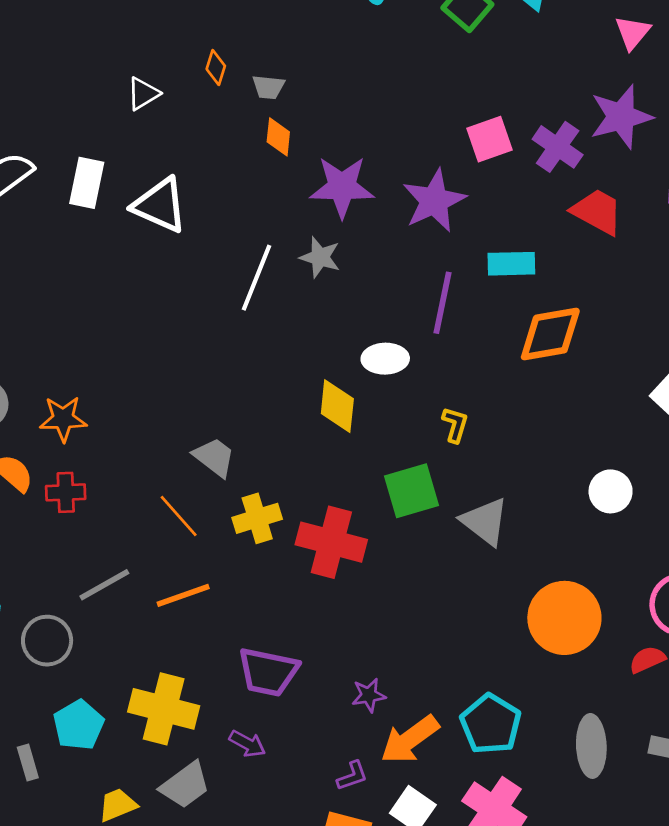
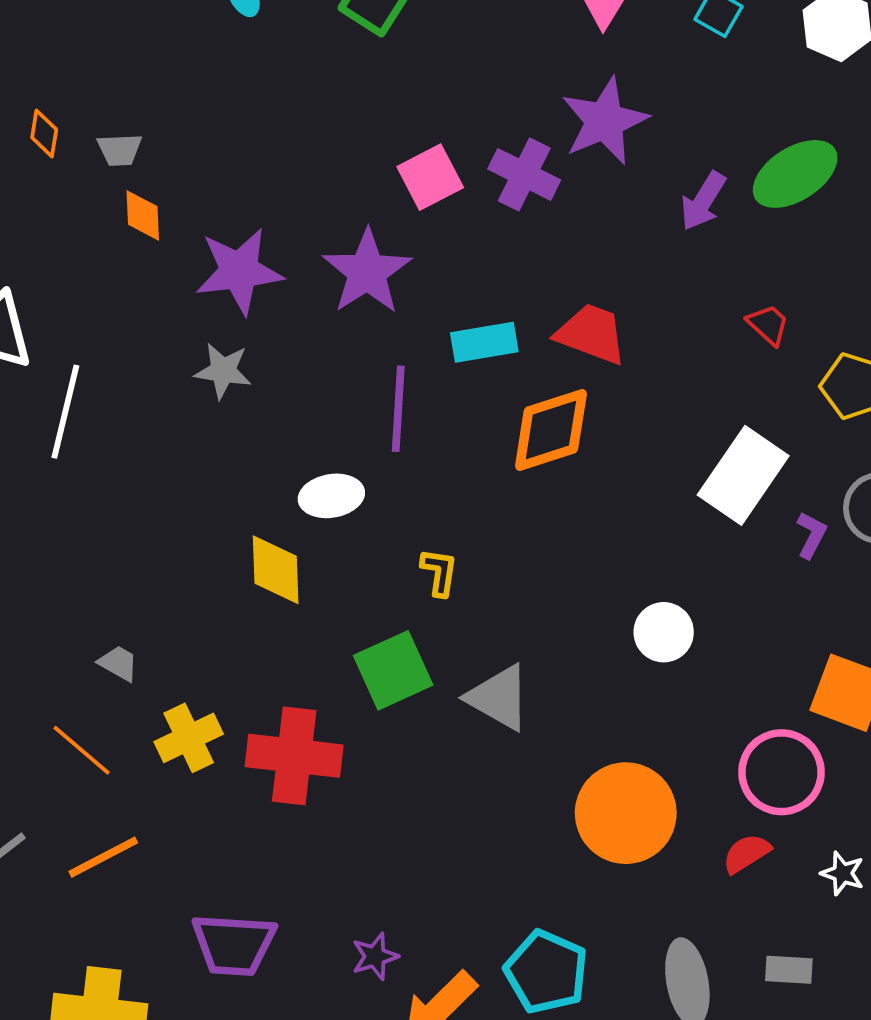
red trapezoid: (597, 212) -> (591, 334), moved
white line: (256, 278) -> (65, 412), moved
gray trapezoid: (214, 457) -> (118, 663), size x0.7

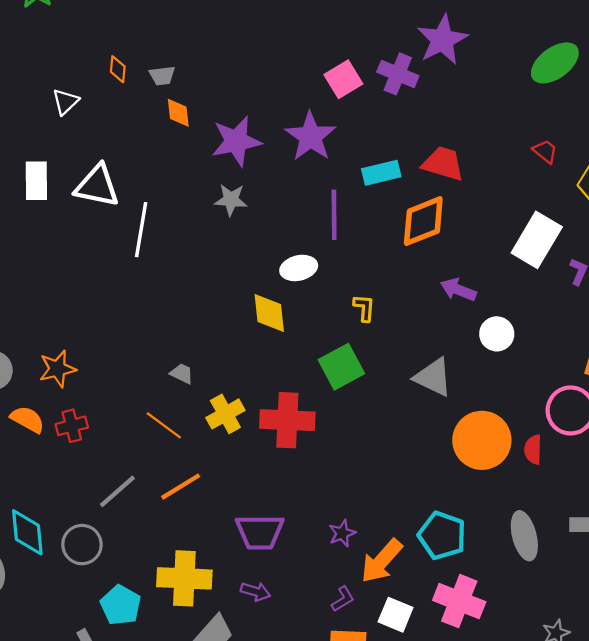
purple arrow: (703, 201) -> (458, 290), moved, turned 84
gray triangle: (499, 698) -> (433, 377), moved
red semicircle: (746, 853) -> (533, 450), moved, turned -52

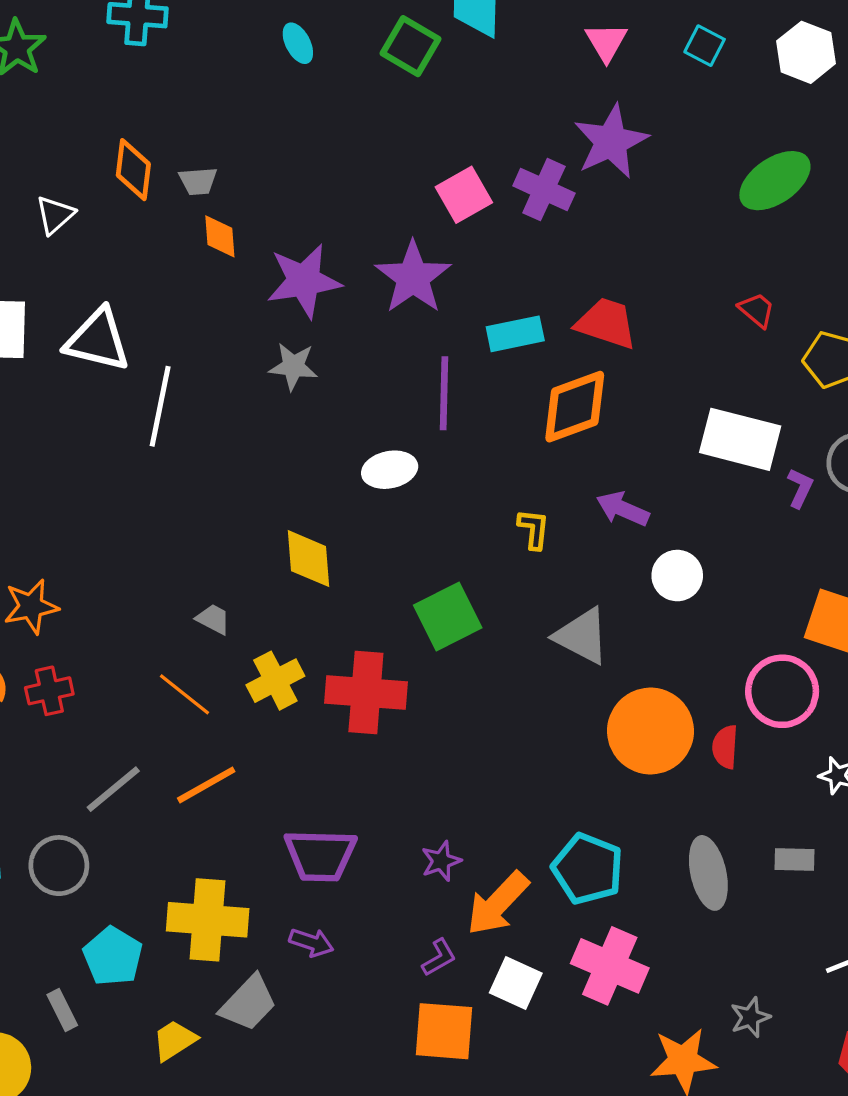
orange diamond: (118, 69) -> (133, 170), size x1.5
white rectangle: (537, 240) -> (740, 439), turned 72
yellow L-shape: (364, 308) -> (534, 529), moved
yellow diamond: (269, 313) -> (308, 559), moved

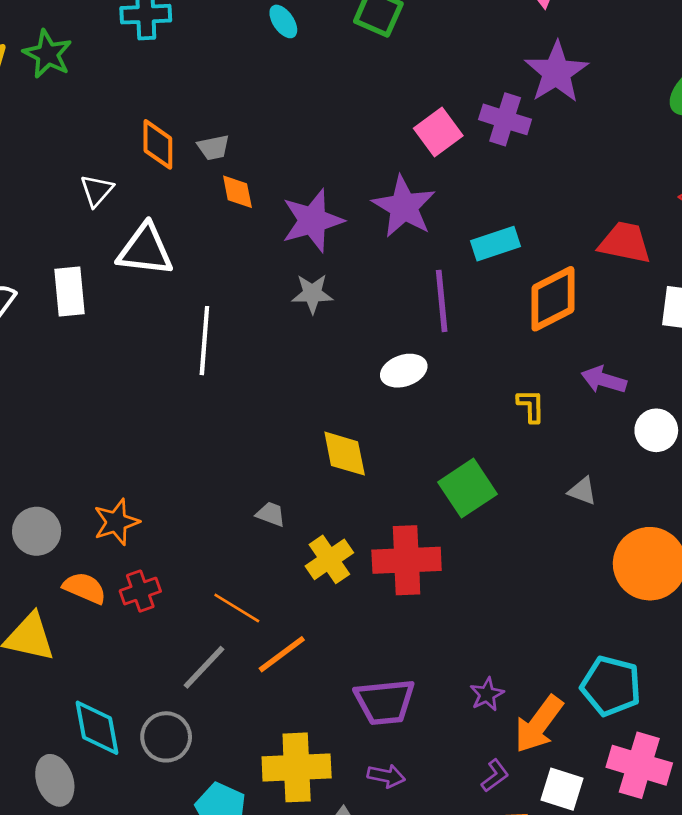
red trapezoid: (606, 323) -> (625, 243), moved
white triangle: (98, 340) -> (145, 250), moved
gray triangle: (582, 636) -> (582, 491), size x0.6
orange line: (184, 694) -> (237, 608), moved

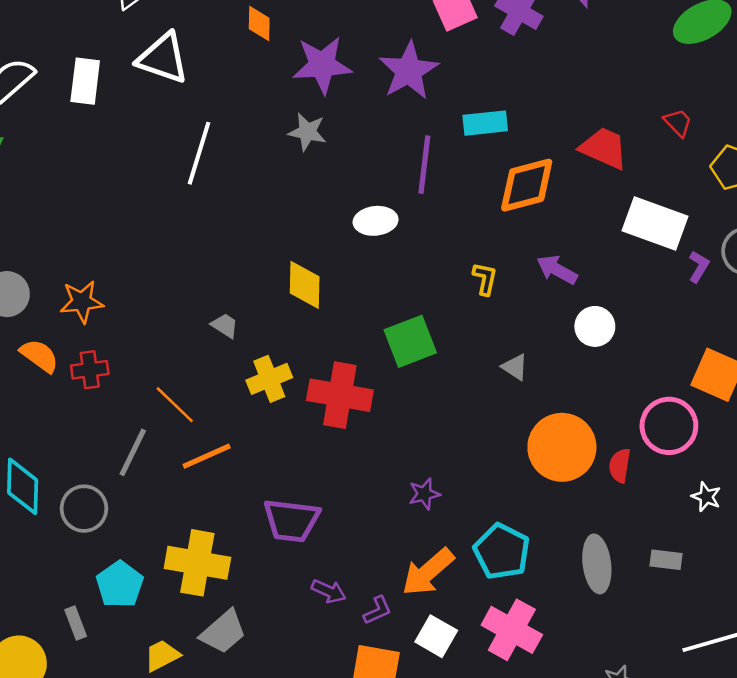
gray line: (204, 667) -> (133, 452), turned -30
purple star: (487, 694) -> (424, 494), moved
purple arrow: (386, 776) -> (329, 591), moved

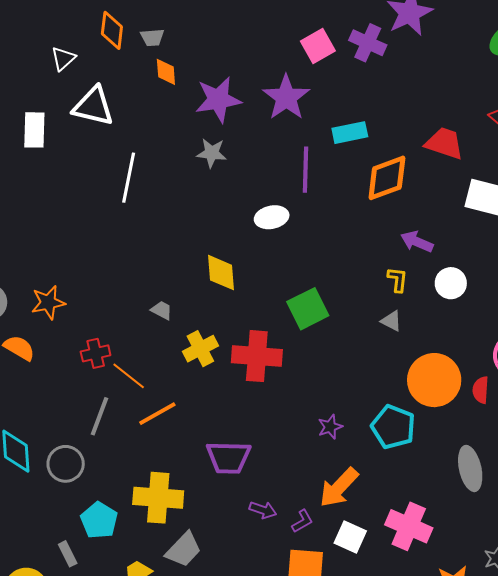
yellow L-shape: (485, 279) -> (398, 280), moved
red cross: (90, 370) -> (96, 353), moved
cyan pentagon: (502, 551) -> (393, 427), moved

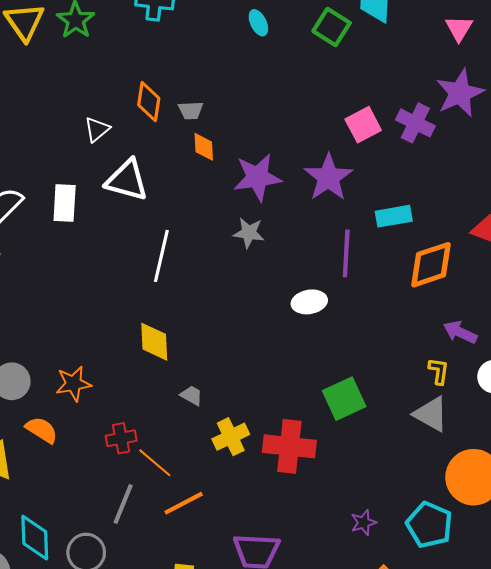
yellow diamond: (221, 273) -> (154, 342), moved
gray triangle: (391, 321) -> (431, 414), size x1.6

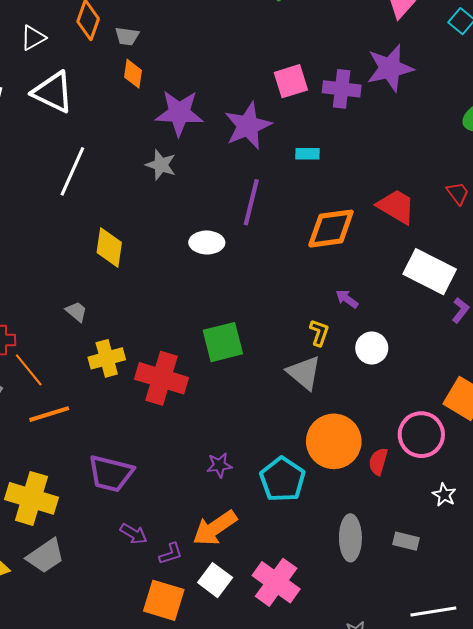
purple cross: (415, 123) -> (342, 89), turned -30
cyan rectangle: (394, 216) -> (307, 154), moved, size x0.7
purple arrow: (460, 332) -> (347, 299), size x0.7
yellow diamond: (154, 342) -> (109, 248), moved

